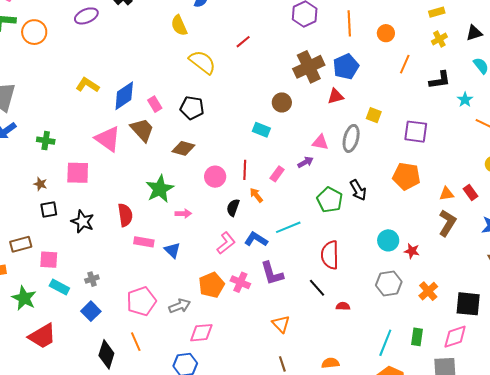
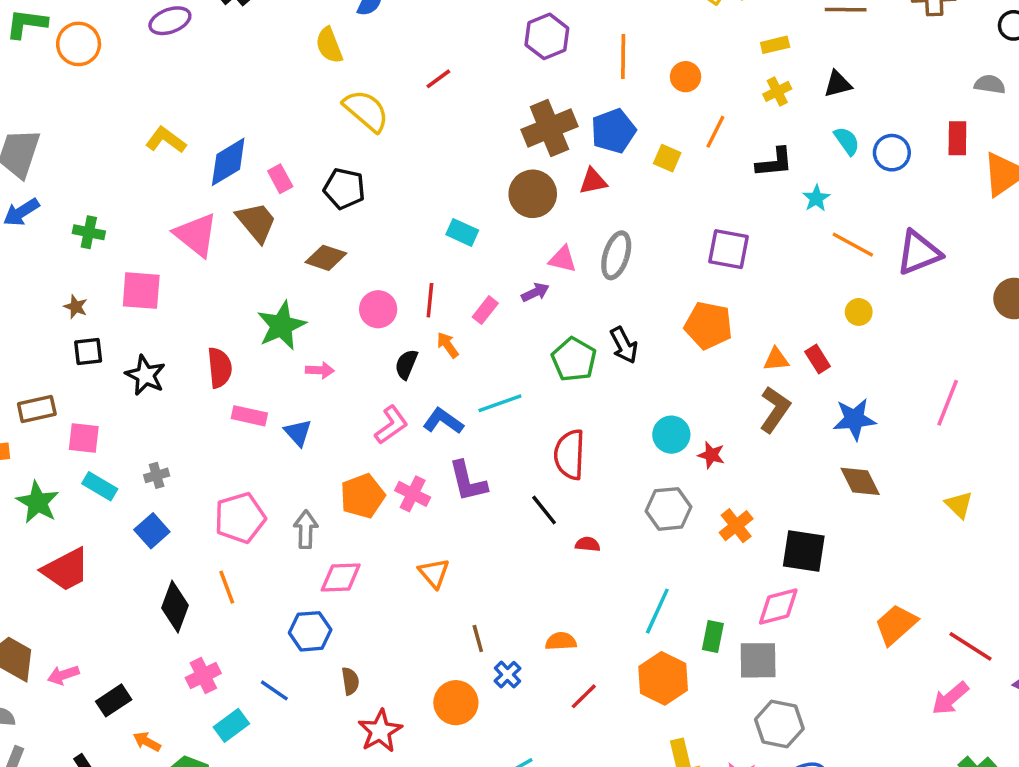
brown circle: (282, 102) -> (533, 194), moved, size x1.4
yellow square: (374, 115) -> (667, 158), moved
gray arrow: (180, 306) -> (306, 529), turned -70
orange triangle: (281, 324) -> (434, 573), moved
green rectangle: (417, 337) -> (713, 636), moved

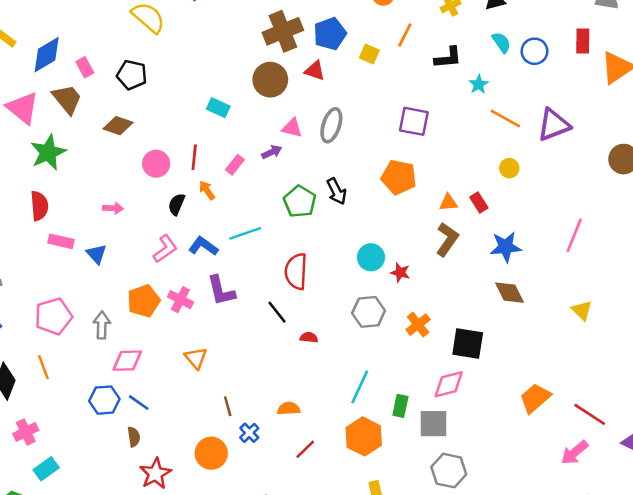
red triangle: (593, 181) -> (315, 71), turned 30
green star: (281, 326) -> (48, 152), moved
blue line: (274, 690) -> (139, 403), moved

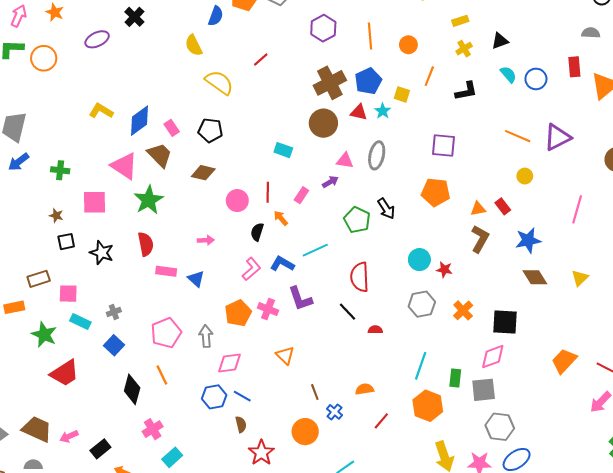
cyan star: (479, 84) -> (383, 111), moved
pink line: (574, 235) -> (577, 209), moved
yellow triangle: (582, 310) -> (580, 278), moved, turned 36

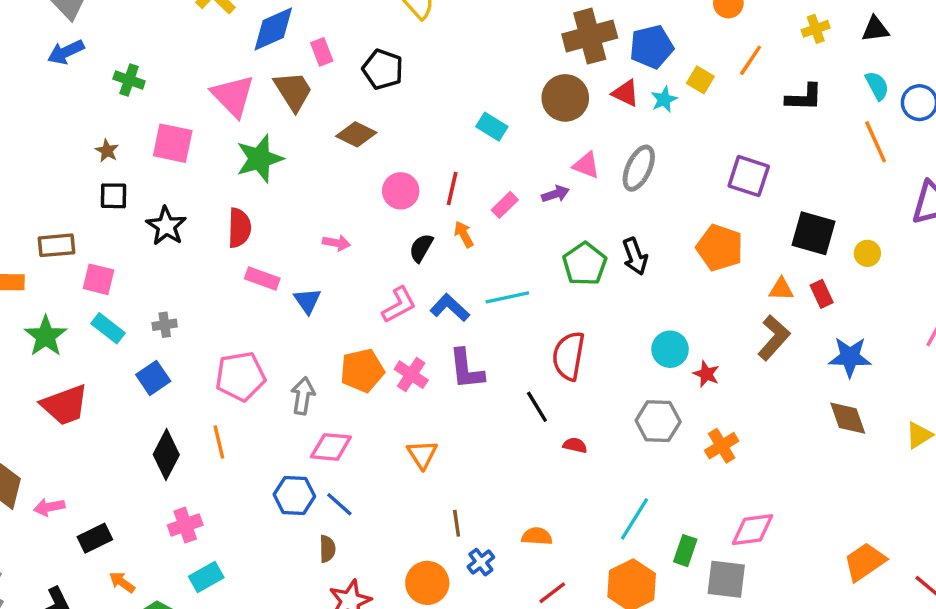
orange line: (518, 136) -> (876, 142), moved, turned 30
black square: (505, 322) -> (813, 233), moved

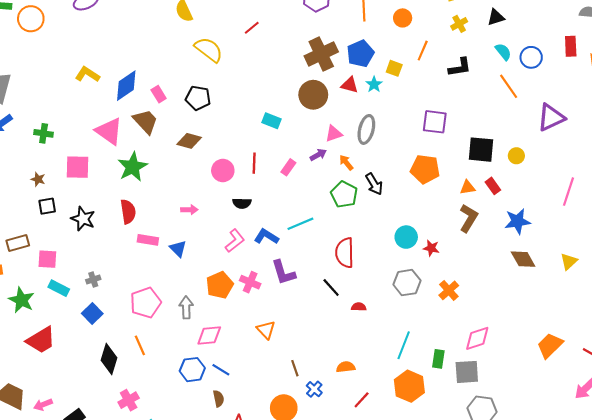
pink triangle: (586, 165) -> (334, 134), turned -30
orange arrow: (464, 234) -> (346, 163), moved
black semicircle: (421, 248) -> (242, 203), turned -108

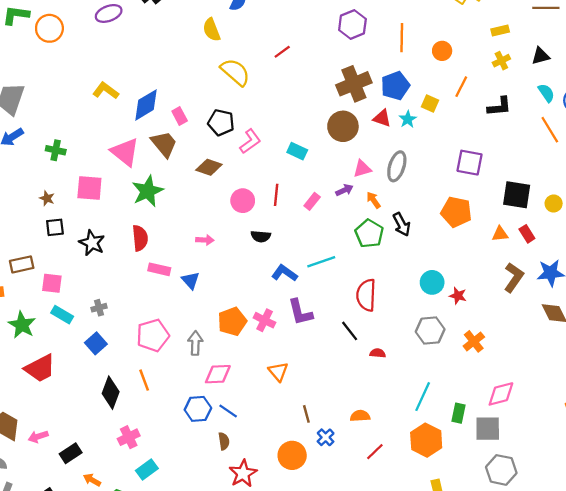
brown L-shape: (468, 218) -> (514, 278), moved
pink L-shape: (235, 241) -> (250, 141), moved

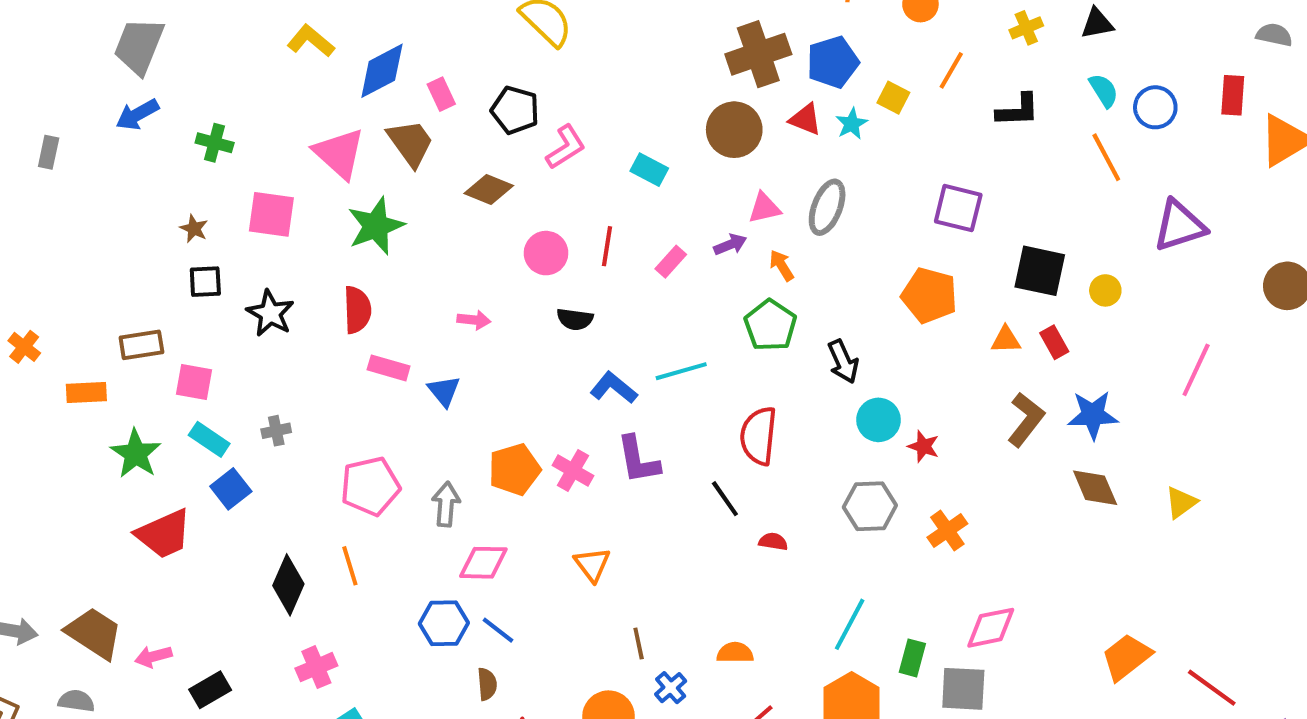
black arrow: (402, 224) -> (843, 362), moved
blue square: (96, 343) -> (231, 489), moved

